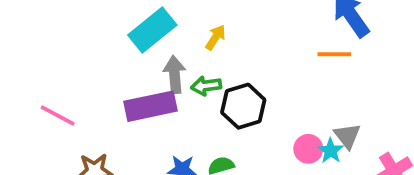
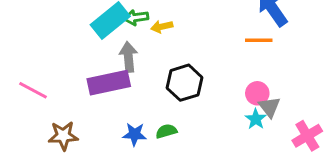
yellow arrow: (215, 37) -> (162, 27), turned -135
green arrow: (206, 86) -> (136, 17), moved
pink circle: (308, 149) -> (257, 93), moved

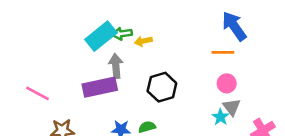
pink circle: (257, 93) -> (227, 83), moved

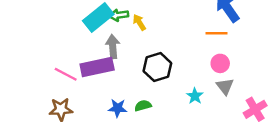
yellow arrow: (143, 41) -> (139, 22), turned 70
pink line: (37, 93) -> (66, 74), moved
cyan star: (220, 117) -> (195, 96), moved

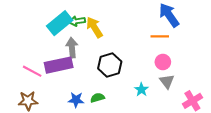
yellow arrow: (139, 22) -> (94, 27), size x1.5

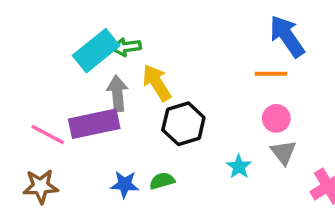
yellow arrow: (94, 27) -> (157, 83), moved

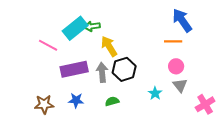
gray arrow: (117, 93) -> (102, 72), moved
pink line: (48, 134) -> (48, 45), moved
blue star: (125, 184) -> (76, 100), moved

